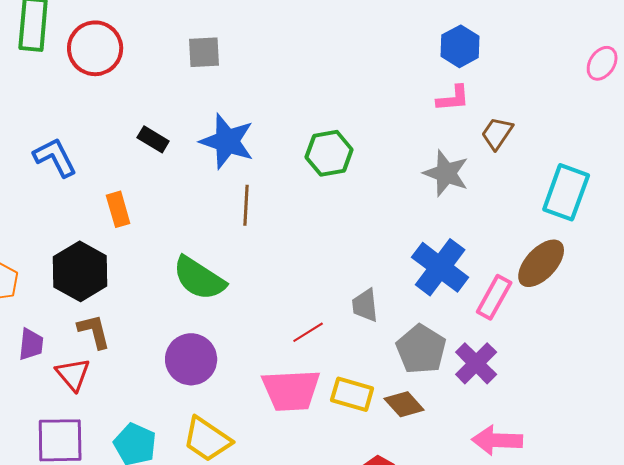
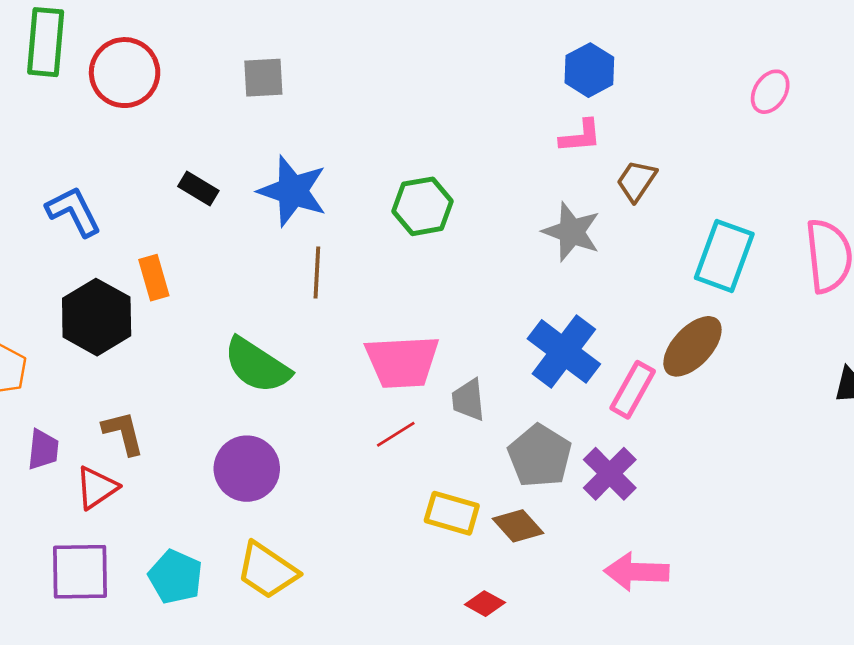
black hexagon: (80, 271) -> (97, 317), moved
red triangle: (73, 374) -> (97, 488), turned 36
pink trapezoid: (291, 390) -> (402, 362), moved

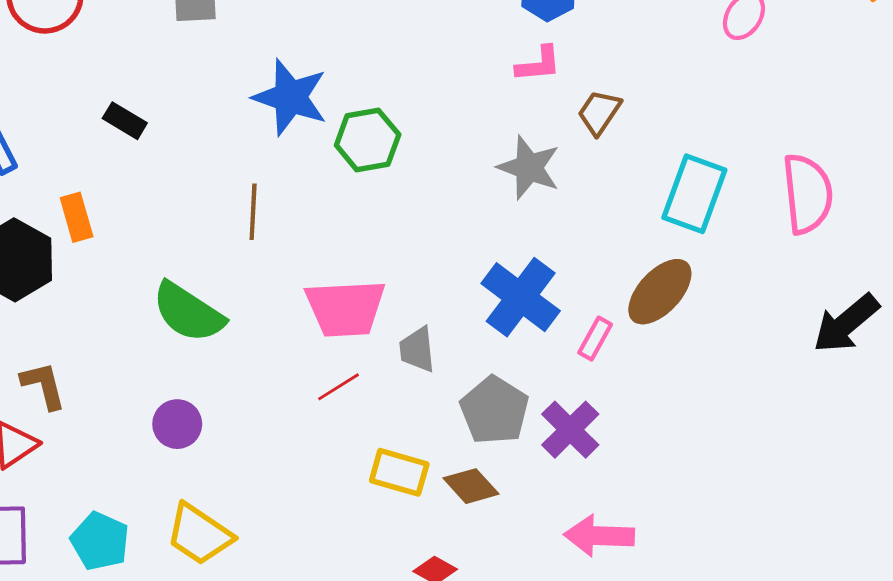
blue star: (293, 191) -> (290, 97), moved
pink rectangle: (633, 390) -> (595, 339), size x0.7
purple circle: (247, 469) -> (177, 424), size x0.7

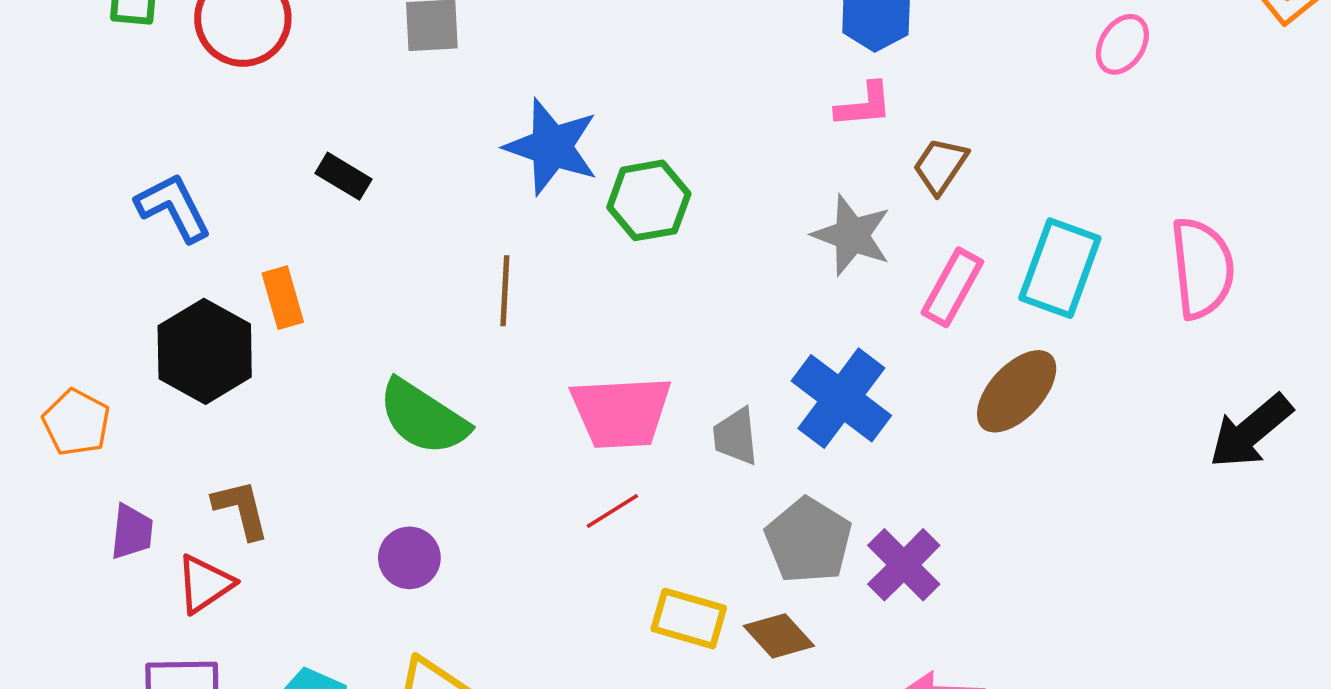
pink rectangle: (595, 339) -> (952, 287), moved, size x1.4
gray trapezoid: (417, 350) -> (736, 436), moved

